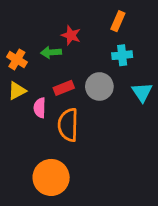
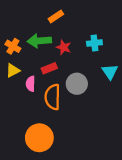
orange rectangle: (118, 21) -> (56, 17), moved, turned 32
red star: (71, 35) -> (64, 47), moved
green arrow: (51, 52) -> (39, 41), size x1.5
gray circle: (99, 86) -> (77, 84), moved

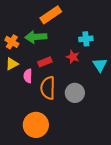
orange rectangle: (56, 17) -> (51, 15), size x1.5
red star: (64, 47) -> (73, 57), moved
gray circle: (77, 84) -> (75, 93), moved

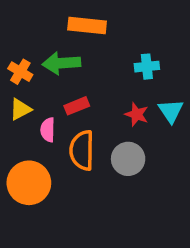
orange rectangle: (51, 15) -> (87, 25), turned 40
red star: (73, 57) -> (137, 114), moved
orange circle: (36, 125) -> (29, 183), moved

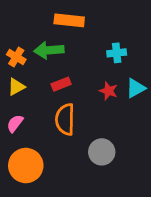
cyan triangle: (171, 111) -> (136, 88), turned 35
pink semicircle: (48, 130) -> (15, 123), moved, turned 36
gray circle: (128, 159) -> (102, 152), moved
orange circle: (29, 183) -> (26, 165), moved

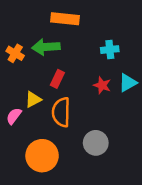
red rectangle: (61, 84) -> (57, 79), turned -42
yellow triangle: (16, 87) -> (33, 99), moved
orange circle: (26, 165) -> (42, 156), moved

